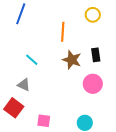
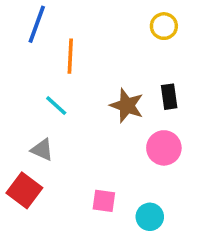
orange line: (63, 32) -> (70, 56), moved
pink square: (44, 121) -> (104, 201), moved

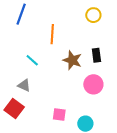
orange line: (70, 56) -> (52, 34), moved

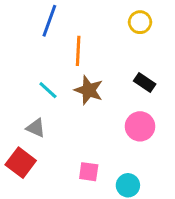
blue line: (21, 14) -> (49, 21), moved
black rectangle: (96, 55) -> (145, 83), turned -48
brown star: (72, 60) -> (89, 90), moved

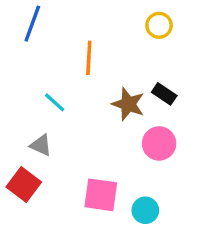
blue line: (49, 21) -> (32, 24), moved
brown star: (89, 90) -> (128, 104), moved
pink square: (89, 172) -> (101, 195), size x1.5

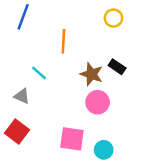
pink circle: (159, 143) -> (98, 102), moved
gray triangle: (41, 145) -> (22, 96), moved

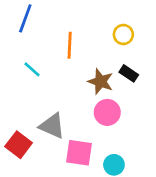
yellow circle: (113, 18) -> (123, 34), moved
cyan line: (39, 73) -> (32, 69), moved
gray triangle: (22, 96) -> (52, 126), moved, size x1.5

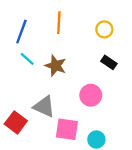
blue line: (25, 18) -> (21, 32), moved
orange line: (70, 45) -> (59, 23), moved
brown star: (101, 82) -> (56, 66), moved

